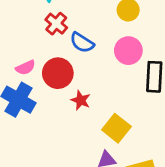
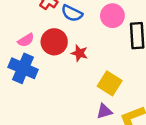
red star: (81, 100) -> (79, 53), moved

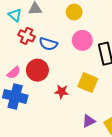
red star: (79, 53) -> (62, 92), moved
yellow square: (110, 83) -> (88, 83), moved

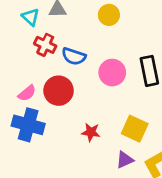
pink circle: (82, 40) -> (112, 73), moved
yellow square: (88, 83) -> (135, 129), moved
red star: (62, 92) -> (91, 132), moved

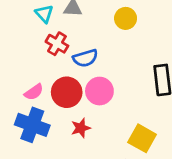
blue semicircle: (74, 56) -> (85, 58), turned -40
pink circle: (112, 73) -> (99, 91), moved
red star: (91, 132) -> (81, 128), moved, turned -30

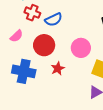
pink circle: (99, 91) -> (81, 48), moved
pink semicircle: (34, 92) -> (16, 36), moved

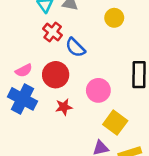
blue semicircle: (54, 20) -> (75, 47), turned 54
pink semicircle: (16, 36) -> (24, 70), moved

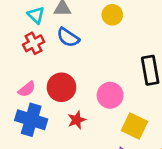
red cross: (53, 32) -> (34, 43), moved, turned 36
blue semicircle: (75, 47) -> (68, 37), moved

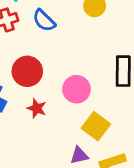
red star: (77, 120) -> (37, 108), turned 30

